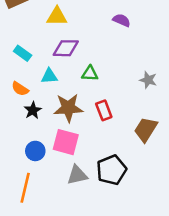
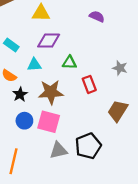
red rectangle: (104, 110) -> (89, 84), moved
blue circle: (35, 151) -> (24, 121), moved

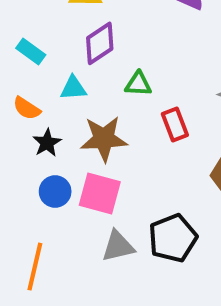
purple diamond: (49, 41) -> (100, 43), turned -35

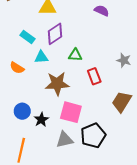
cyan rectangle: (31, 52) -> (28, 37), moved
black star: (47, 143) -> (41, 120), moved
blue circle: (55, 191) -> (22, 111), moved
pink square: (100, 194) -> (71, 112), moved

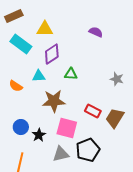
cyan rectangle: (28, 37) -> (21, 44), moved, size x1.5
red rectangle: (94, 76) -> (93, 111), moved, turned -42

